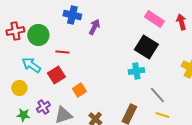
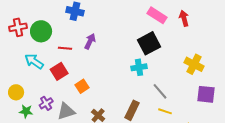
purple arrow: (94, 27) -> (90, 41), moved
black square: (146, 47) -> (149, 43), turned 30
yellow circle: (19, 88) -> (16, 92), moved

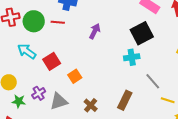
purple arrow: (90, 41) -> (95, 31), moved
red line: (65, 48) -> (58, 22), moved
yellow line: (165, 111) -> (168, 100), moved

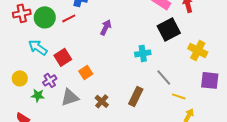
red line: (58, 22) -> (69, 18), turned -32
black square: (142, 33) -> (169, 29), moved
purple cross: (39, 93) -> (50, 80), moved
green star: (19, 101) -> (38, 95), moved

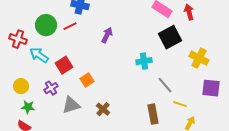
red cross: (22, 13) -> (18, 39), moved, turned 30
green star: (38, 95) -> (28, 107), moved
brown rectangle: (136, 96) -> (153, 114), moved, turned -36

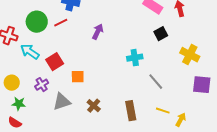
black square: (170, 37) -> (161, 34), size x0.6
orange square: (87, 80) -> (78, 77), turned 32
yellow line: (180, 104) -> (163, 111), moved
brown rectangle: (153, 114) -> (131, 111), moved

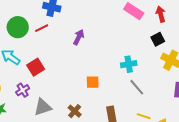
black square: (161, 34) -> (158, 39), moved
cyan cross: (135, 58) -> (129, 64), moved
orange square: (78, 77) -> (93, 82), moved

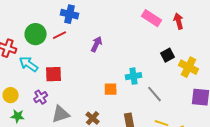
black square: (158, 39) -> (168, 55), moved
cyan cross: (129, 64) -> (134, 76), moved
red square: (36, 67) -> (54, 74), turned 30

